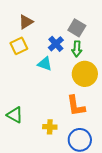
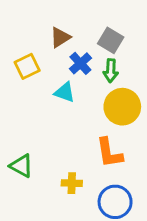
brown triangle: (26, 22) -> (60, 37), moved

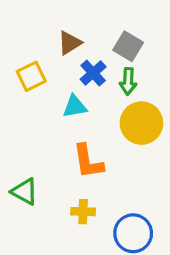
cyan triangle: (65, 92) -> (75, 106), turned -30
orange L-shape: (109, 153) -> (88, 161), moved

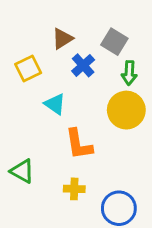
green arrow: (128, 81) -> (129, 73), moved
cyan triangle: (75, 106) -> (55, 104), moved, turned 45

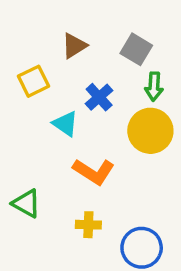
blue cross: (83, 65) -> (99, 97), moved
orange L-shape: (79, 144) -> (94, 172), turned -48

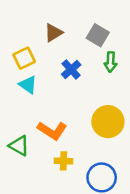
cyan triangle: (65, 124) -> (28, 85), moved
yellow circle: (150, 131) -> (108, 122), moved
orange L-shape: (94, 172) -> (52, 130), moved

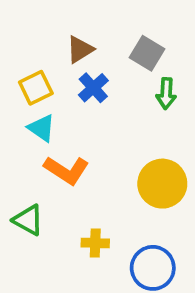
blue cross: (71, 70) -> (93, 88), moved
orange L-shape: (52, 130) -> (66, 170), moved

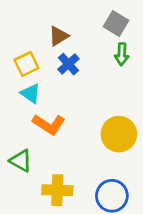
gray square: (147, 53) -> (116, 23), moved
green arrow: (166, 94) -> (122, 54), moved
yellow cross: (95, 243) -> (57, 190), moved, size x1.5

